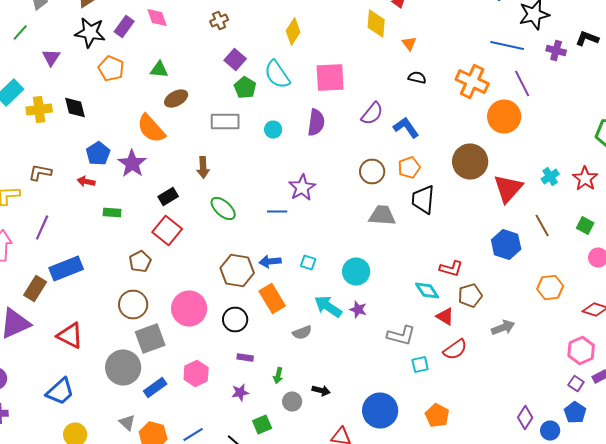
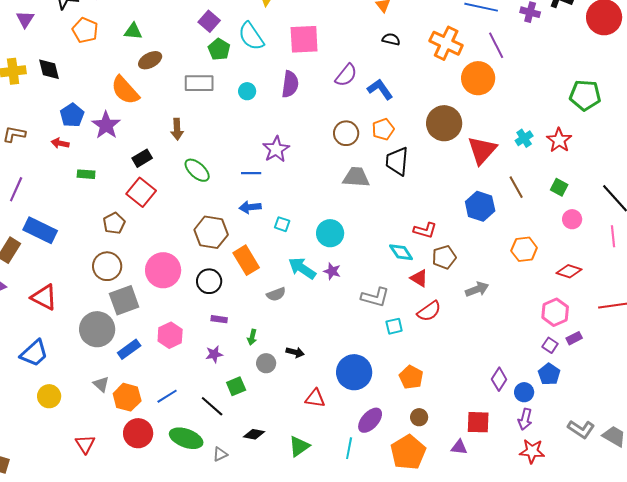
blue arrow: (270, 262) -> (250, 207), moved
blue rectangle: (66, 268) -> (40, 230), turned 48

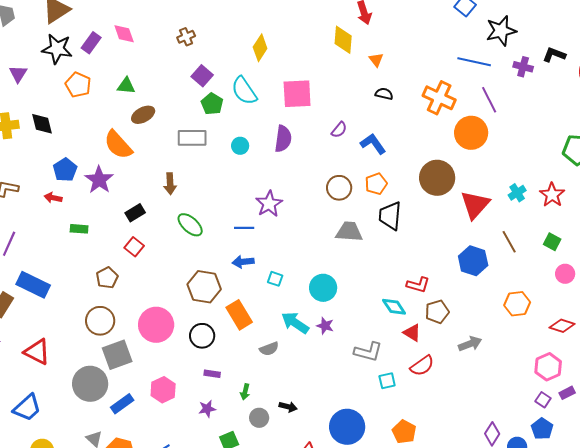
purple semicircle: (346, 75) -> (339, 130), size x0.7
red square: (141, 192) -> (134, 247), size x0.7

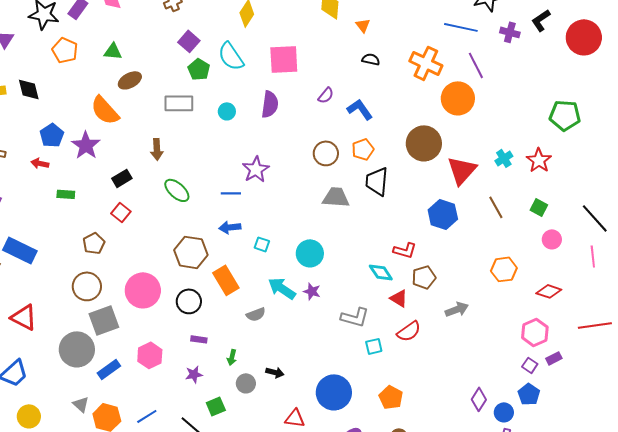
black L-shape: (554, 55) -> (541, 20), turned -55
blue hexagon: (473, 261) -> (443, 214), moved

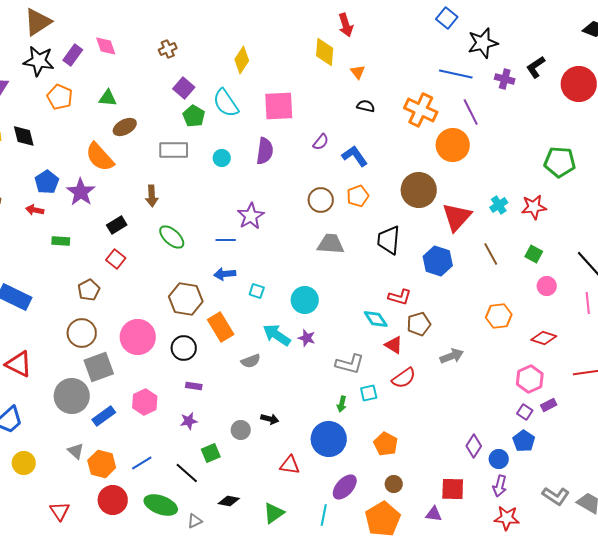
red star: (539, 160) -> (534, 207), turned 30
black trapezoid: (377, 181) -> (389, 240), moved
green arrow: (232, 357) -> (342, 404), moved

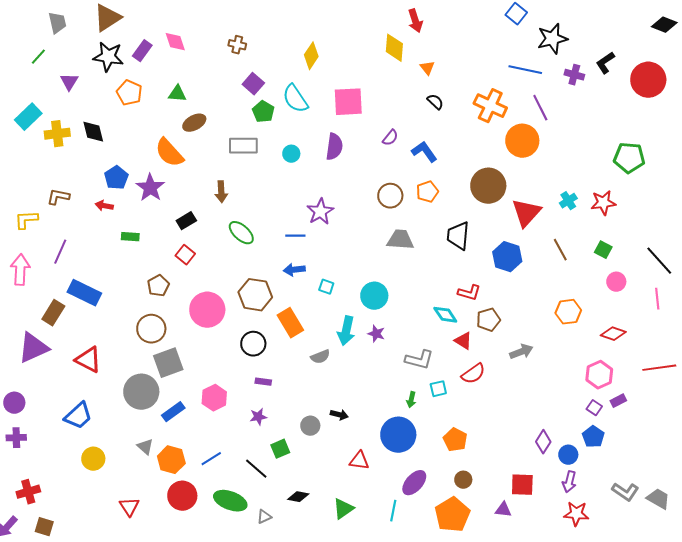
brown cross: (168, 49) -> (237, 45), turned 36
black semicircle: (366, 106) -> (435, 102), turned 30
cyan arrow: (277, 335) -> (346, 331), turned -112
pink circle: (138, 337) -> (207, 310), moved

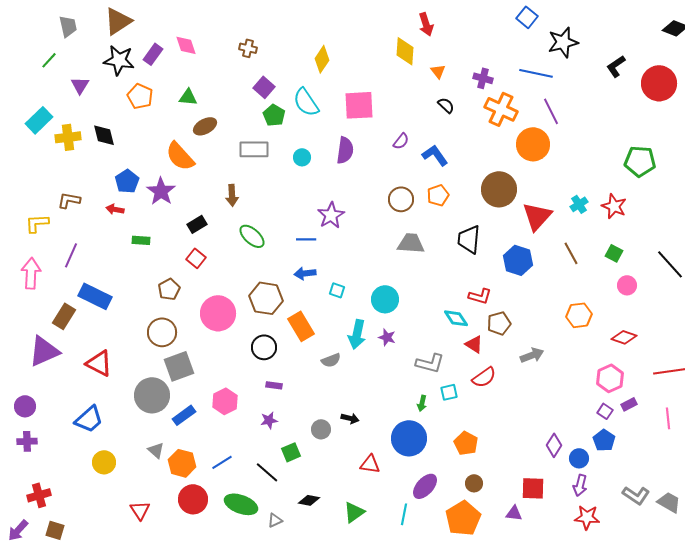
purple cross: (574, 75) -> (483, 78), moved
red star: (603, 203) -> (614, 206), turned 30
pink line: (657, 299) -> (668, 418), moved

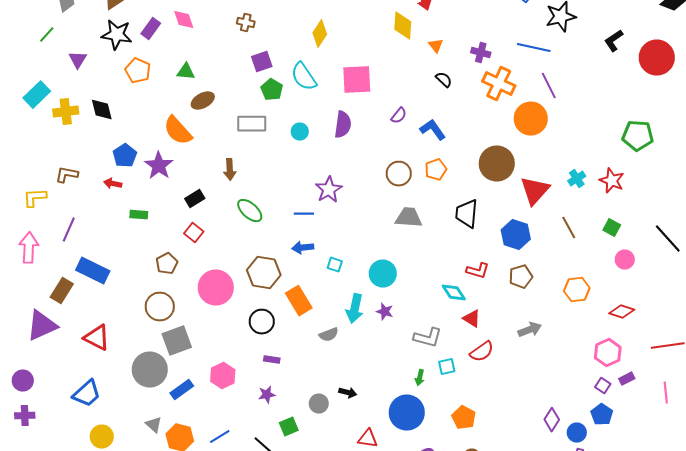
purple square: (264, 87) -> (262, 62), turned 30
brown pentagon: (499, 323) -> (521, 277), moved

